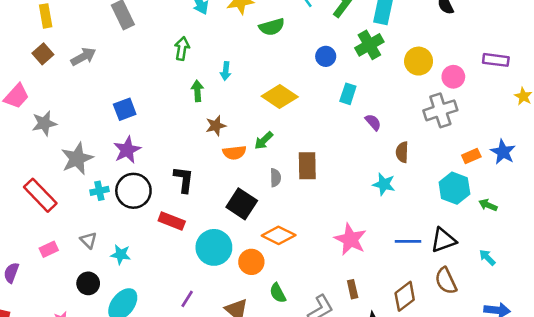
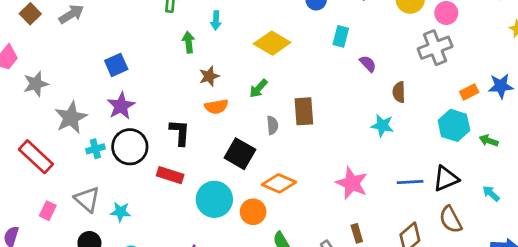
blue star: (503, 152) -> (501, 86), turned -30
orange semicircle: (234, 153) -> (216, 107), moved
gray triangle: (88, 240) -> (87, 199), size x1.5
pink rectangle: (49, 249) -> (48, 211), turned -36

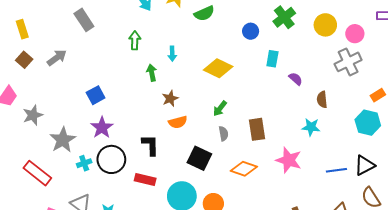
green arrow: (258, 88) -> (220, 108), moved
brown rectangle: (304, 111) -> (257, 129), moved
orange diamond: (279, 183) -> (244, 169), moved
pink star: (352, 183) -> (289, 160), moved

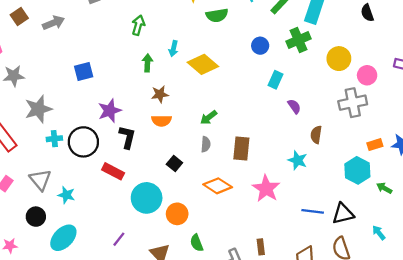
yellow diamond: (218, 68) -> (203, 64), moved
purple star: (102, 127) -> (110, 111), moved
black square: (199, 158) -> (174, 163), size x0.6

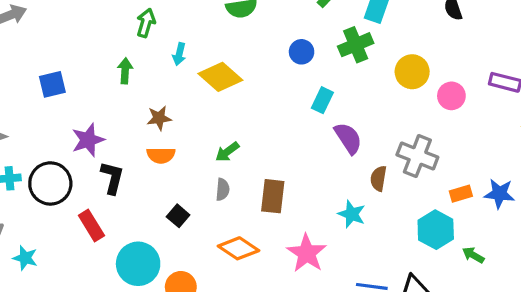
green arrow: (138, 25) -> (146, 23), moved
green arrow: (147, 63) -> (125, 71), moved
gray cross: (353, 103) -> (417, 156), moved, turned 32
purple semicircle: (294, 106) -> (348, 138), size x1.5
red rectangle: (113, 171) -> (91, 226), turned 30

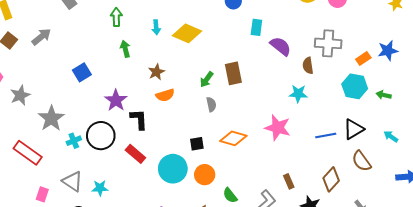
green arrow: (146, 23) -> (116, 17), moved
brown rectangle: (273, 196) -> (233, 73), moved
black square: (178, 216) -> (197, 144), moved, turned -32

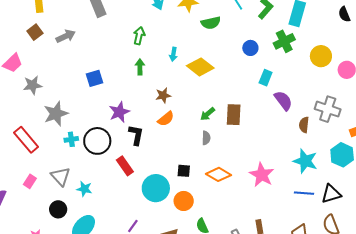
cyan star: (298, 94) -> (305, 161), moved, size x1.4
orange semicircle: (165, 95) -> (166, 119), turned -36

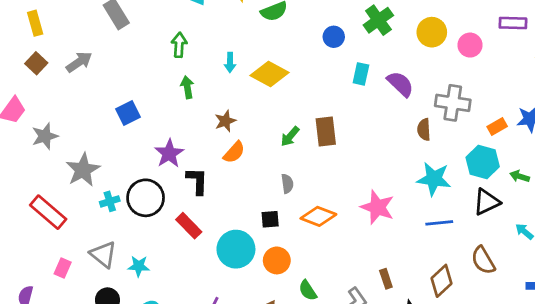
purple semicircle: (283, 101) -> (400, 84), moved
gray semicircle: (206, 138) -> (287, 184), moved
black triangle: (331, 194) -> (487, 202), moved

